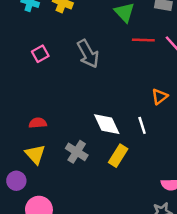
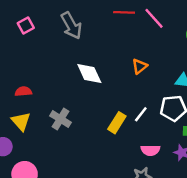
white diamond: (107, 124) -> (89, 73), moved
white line: (142, 125) -> (141, 114), moved, turned 56
yellow rectangle: (118, 156) -> (117, 123), moved

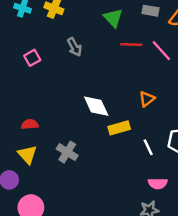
gray arrow: (71, 26) -> (74, 47), moved, size x0.7
white line: (141, 114) -> (148, 147), turned -63
yellow rectangle: (117, 123) -> (119, 128), moved, turned 42

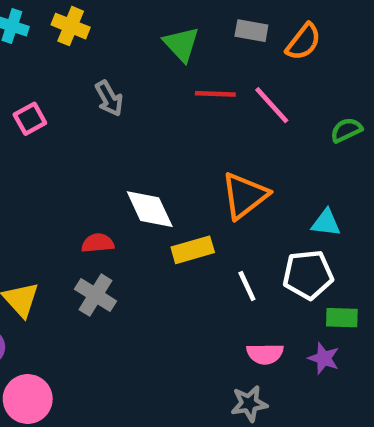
orange triangle: (147, 99) -> (245, 196), size x1.6
red semicircle: (30, 124) -> (98, 243), moved

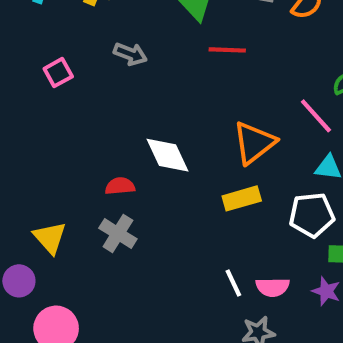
gray arrow: (109, 98) -> (130, 54), turned -40
pink line: (272, 105) -> (316, 116), moved
yellow rectangle: (193, 250) -> (242, 198), moved
white line: (247, 286) -> (233, 283), moved

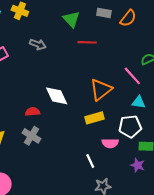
pink semicircle: (273, 287) -> (110, 143), moved

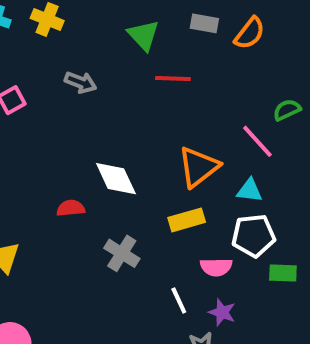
cyan triangle: (139, 102) -> (250, 190), moved
gray cross: (31, 136) -> (122, 253), moved
purple star: (138, 165) -> (222, 312), moved

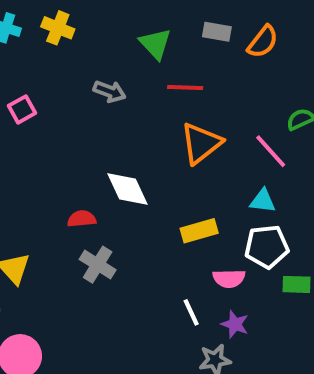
gray arrow: (81, 82) -> (110, 91), moved
orange triangle: (198, 167) -> (201, 143), moved
gray cross: (122, 253) -> (98, 265), moved

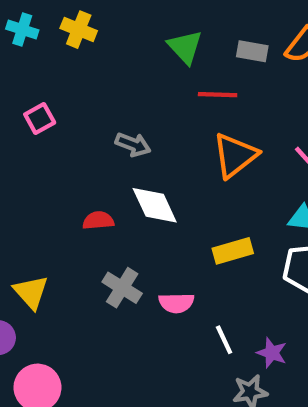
gray rectangle: (217, 32) -> (252, 51), moved
gray arrow: (110, 91) -> (133, 145), moved
red semicircle: (82, 219) -> (98, 220), moved
pink semicircle: (229, 278) -> (176, 303), moved

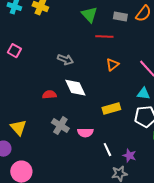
pink square: (40, 118) -> (14, 51), moved, turned -32
orange triangle: (235, 155) -> (112, 65), size x0.6

